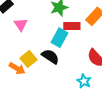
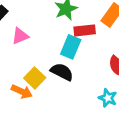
pink triangle: (21, 25) -> (20, 36), turned 48

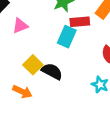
black semicircle: (62, 72) -> (52, 71), moved
orange arrow: (22, 92) -> (22, 92), moved

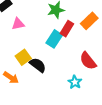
red rectangle: (80, 22) -> (67, 29), turned -63

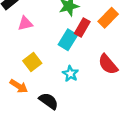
black semicircle: (38, 65) -> (49, 101), moved
cyan star: (75, 82) -> (70, 74), moved

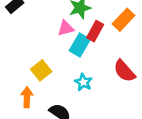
pink triangle: (25, 23) -> (66, 28), moved
orange arrow: (19, 86) -> (27, 97), turned -120

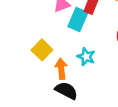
orange arrow: (27, 97) -> (61, 69), moved

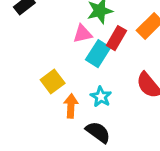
black semicircle: (66, 91) -> (98, 132), moved

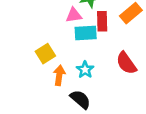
red rectangle: (116, 38) -> (102, 21), turned -36
cyan rectangle: (98, 54) -> (86, 33), turned 50

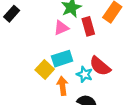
cyan rectangle: (86, 33) -> (62, 59), moved
red semicircle: (126, 63) -> (100, 66), moved

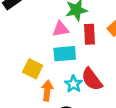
cyan rectangle: (62, 59) -> (65, 54), moved
yellow square: (45, 69) -> (33, 69), turned -30

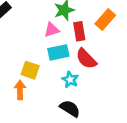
red semicircle: (92, 79) -> (86, 59), moved
orange arrow: (47, 91) -> (20, 90), moved

